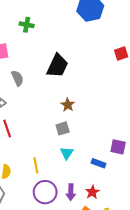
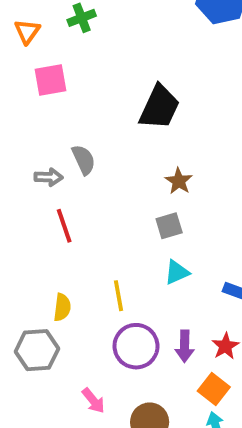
green cross: (27, 25) -> (82, 18), moved, turned -32
gray semicircle: (17, 78) -> (84, 160), moved
cyan triangle: (67, 153) -> (177, 272), turned 32

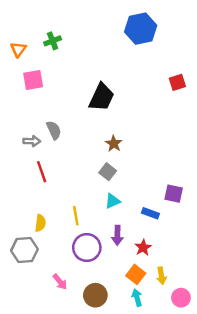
gray square: (169, 226) -> (108, 172), turned -35
purple arrow: (185, 346) -> (117, 235), moved

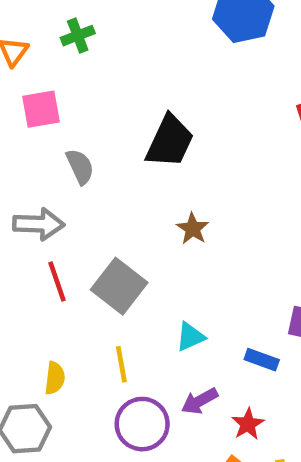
gray semicircle: (54, 130) -> (80, 167), moved
gray arrow: (32, 141) -> (39, 224), size x1.5
gray square: (108, 172) -> (119, 286), moved, size x1.6
purple arrow: (117, 235) -> (200, 401), turned 60

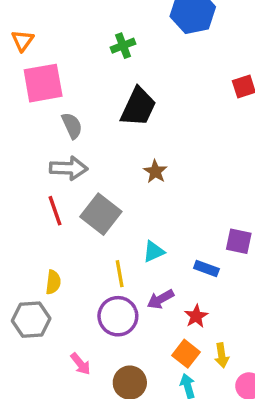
green cross: (78, 36) -> (123, 46), moved
pink square: (41, 109) -> (43, 83), size x1.4
gray arrow: (39, 224) -> (69, 168), moved
yellow line: (121, 364) -> (120, 274), moved

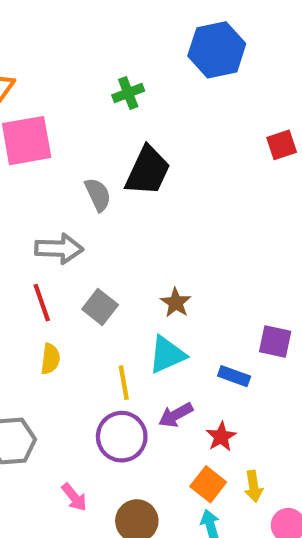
gray semicircle: (72, 126) -> (98, 195), moved
brown star: (155, 172) -> (176, 303), moved
gray square: (101, 214) -> (100, 307), size x0.7
cyan triangle: (154, 252) -> (167, 355), size x1.4
yellow semicircle: (53, 282) -> (50, 359), moved

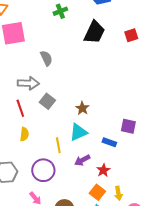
black trapezoid: (148, 171) -> (94, 32), moved
gray square: (100, 307) -> (47, 101), moved
purple circle: (122, 437) -> (43, 170), moved

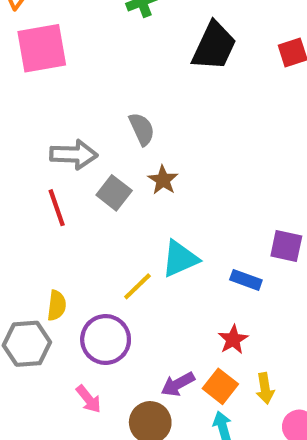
gray semicircle: (46, 58) -> (142, 129), moved
brown star: (82, 108) -> (163, 180), moved
yellow semicircle: (24, 134) -> (57, 305), moved
yellow line: (58, 145) -> (137, 286), turned 56
purple arrow: (82, 160) -> (178, 384), moved

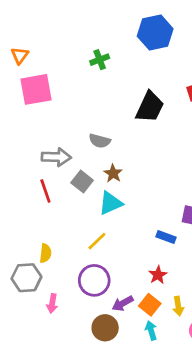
black trapezoid: (214, 46) -> (150, 107), moved
gray semicircle: (142, 129) -> (100, 141), turned 130
cyan triangle: (180, 259) -> (110, 203), moved
purple circle: (106, 340) -> (94, 280), moved
pink arrow: (89, 399) -> (52, 303), moved, turned 48

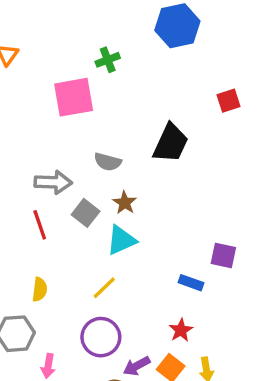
pink square: (36, 89) -> (74, 97), moved
black trapezoid: (150, 107) -> (171, 143), moved
yellow semicircle: (45, 253) -> (40, 289), moved

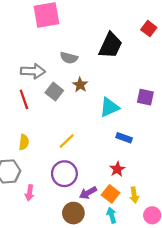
red square: (228, 101) -> (149, 29), moved, turned -35
cyan triangle: (121, 240) -> (109, 107), moved
purple square: (223, 255) -> (145, 97), moved

